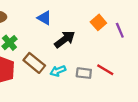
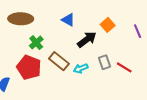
orange square: (98, 22) -> (108, 25), moved
gray rectangle: (84, 73) -> (104, 62), moved, turned 64

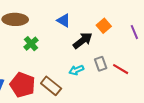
brown rectangle: (59, 61) -> (51, 86), moved
red pentagon: (29, 67) -> (23, 85), moved

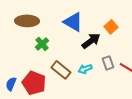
blue triangle: (64, 20) -> (73, 22), size x1.5
brown rectangle: (51, 86) -> (61, 70), moved

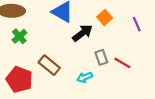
green cross: (42, 44) -> (19, 36), moved
cyan arrow: (85, 69) -> (85, 77), moved

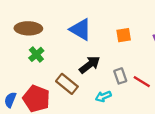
orange square: (105, 17) -> (124, 35), turned 32
black arrow: (82, 33) -> (90, 65), moved

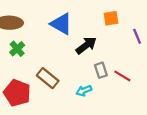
orange square: (124, 35) -> (111, 18), moved
black arrow: (90, 65) -> (86, 45), moved

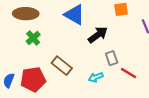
red line: (122, 76) -> (129, 73), moved
red pentagon: (17, 93) -> (33, 79), turned -30

